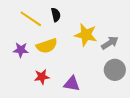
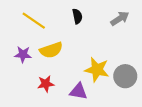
black semicircle: (56, 15) -> (77, 16), moved
yellow star: (86, 35) -> (97, 70), moved
gray arrow: (110, 43) -> (120, 18), moved

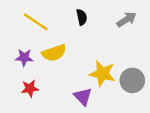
red star: (46, 84) -> (30, 89), moved
purple triangle: (78, 91) -> (83, 97), turned 36

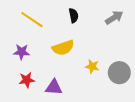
yellow semicircle: (54, 53) -> (63, 48), moved
yellow star: (102, 74) -> (92, 66), size x0.6
purple triangle: (83, 97) -> (54, 87), moved, turned -42

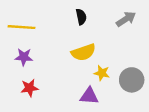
yellow line: (32, 20) -> (21, 27), moved, turned -30
yellow semicircle: (63, 48) -> (83, 52), moved
purple triangle: (54, 87) -> (89, 96), moved

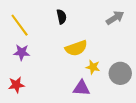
black semicircle: (81, 17) -> (62, 17), moved
yellow line: (21, 27) -> (20, 25), turned 50
red star: (30, 88) -> (16, 85), moved

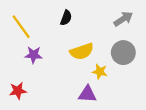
black semicircle: (62, 17) -> (66, 18), turned 32
purple star: (22, 52) -> (33, 55), moved
gray circle: (120, 73) -> (123, 53), moved

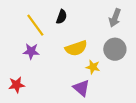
gray arrow: (123, 19) -> (115, 18), turned 144
yellow line: (21, 27) -> (35, 25), moved
purple triangle: (87, 94) -> (81, 88), turned 36

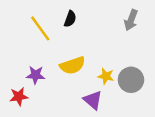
yellow semicircle: (76, 48) -> (72, 65), moved
gray circle: (115, 49) -> (131, 80), moved
purple star: (31, 51) -> (35, 75), moved

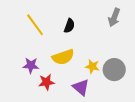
black semicircle: (70, 19) -> (69, 26), moved
red star: (19, 96) -> (46, 82), moved

